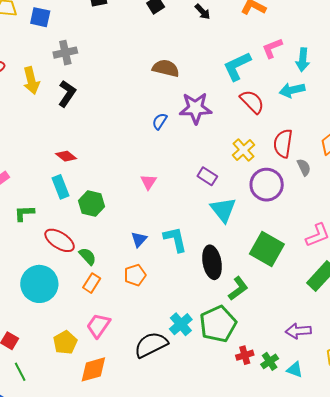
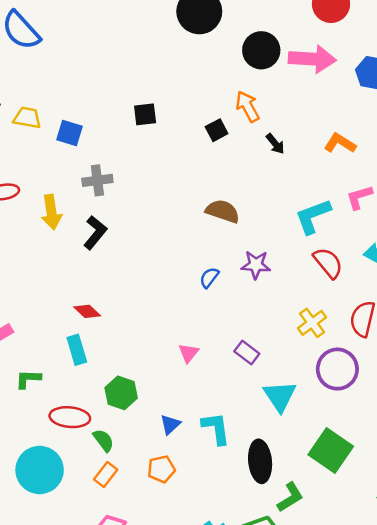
purple star: (195, 108) -> (256, 265), size x0.7
purple rectangle: (207, 176) -> (247, 353), moved
green hexagon: (92, 204) -> (121, 393), moved
red ellipse: (60, 240) -> (70, 417), turned -32

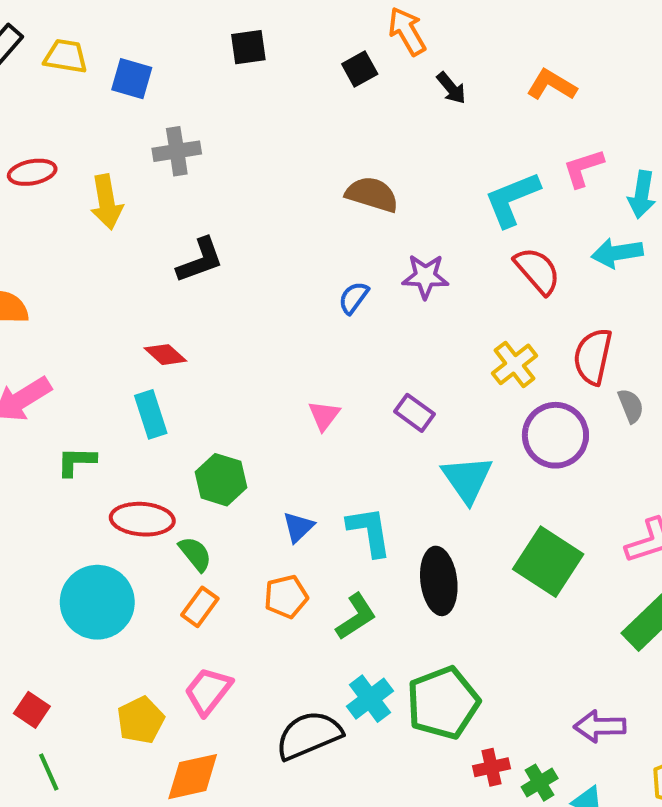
black L-shape: (95, 232) -> (200, 260), moved, turned 32
green L-shape: (290, 497) -> (356, 617), moved

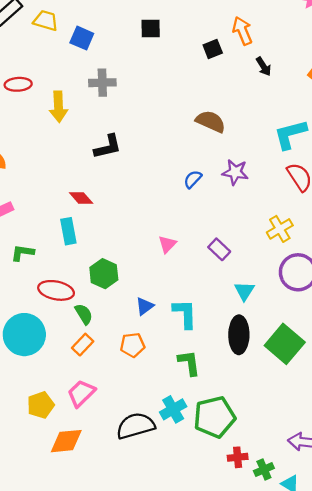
cyan triangle: (467, 479) -> (244, 291), size x0.7
black ellipse: (439, 581) -> (239, 335), moved
green L-shape: (356, 617) -> (189, 363), moved, turned -72

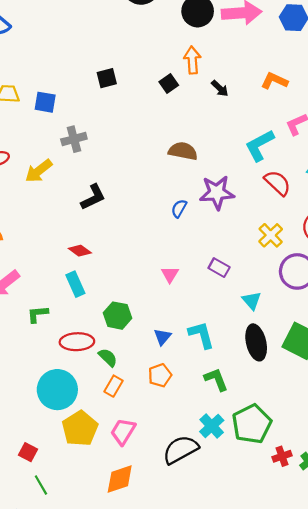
orange arrow: (242, 31) -> (192, 60), turned 32
yellow arrow: (58, 107) -> (39, 171), turned 68
purple star: (235, 172) -> (217, 193), size x1.4
yellow pentagon: (41, 405) -> (80, 429), moved, size x1.4

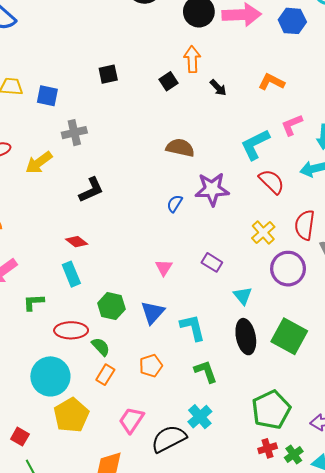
blue triangle: (162, 337) -> (153, 312), moved, size x1.4
green pentagon: (252, 424) -> (271, 410), moved
pink trapezoid: (123, 431) -> (131, 420), moved

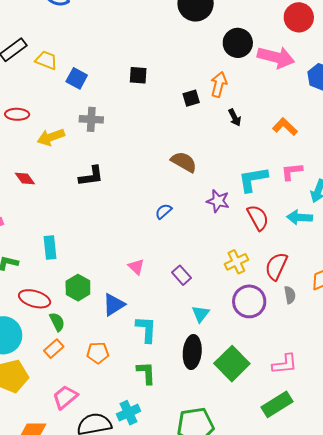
purple star: (212, 189) -> (218, 201), moved, size x0.7
red diamond: (77, 242) -> (25, 178), moved
pink triangle: (164, 268) -> (136, 267), turned -36

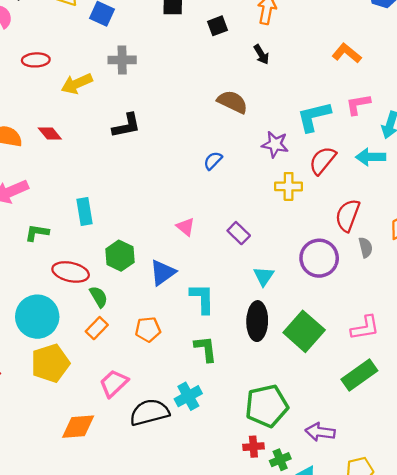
black square: (191, 98) -> (217, 26), moved
black arrow: (235, 117) -> (261, 54), moved
red semicircle: (258, 218) -> (323, 161), turned -108
yellow cross: (236, 262) -> (289, 186), moved, turned 30

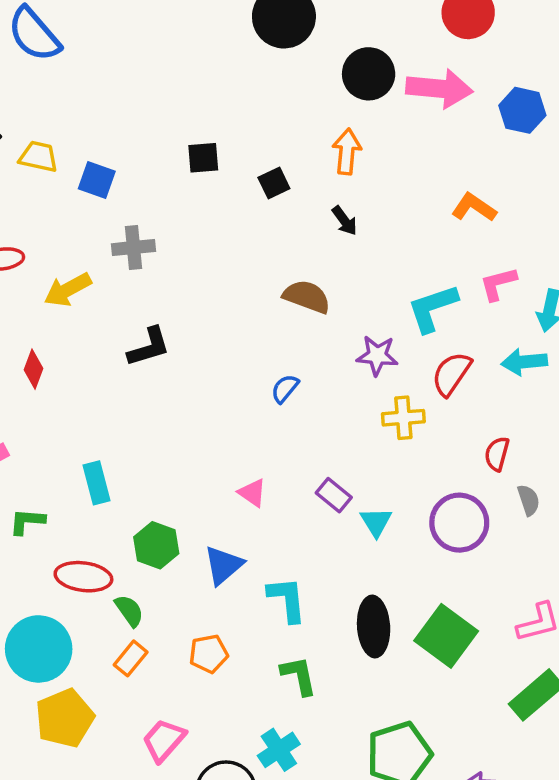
red diamond: (50, 134) -> (33, 369), turned 65
red semicircle: (348, 215) -> (497, 454), size x0.7
cyan triangle: (264, 276) -> (376, 522), moved

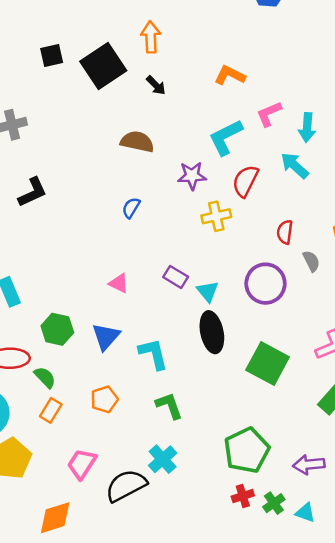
black square: (274, 183) -> (103, 66), size x2.0
orange L-shape: (474, 207) -> (230, 75), moved
cyan arrow: (524, 362) -> (295, 166), turned 56
black ellipse: (374, 626) -> (212, 332), moved

